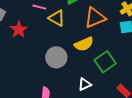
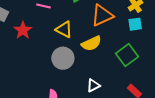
yellow triangle: (57, 18) -> (64, 29), moved
green square: (105, 62) -> (127, 55), moved

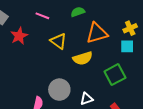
gray circle: (63, 58) -> (59, 90), moved
white triangle: (93, 85) -> (87, 99), moved

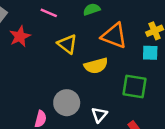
orange triangle: (97, 33) -> (114, 36), turned 35
green square: (115, 75) -> (134, 86), turned 35
white triangle: (87, 99) -> (99, 115), turned -32

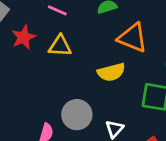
yellow triangle: (67, 44) -> (60, 46), moved, turned -35

